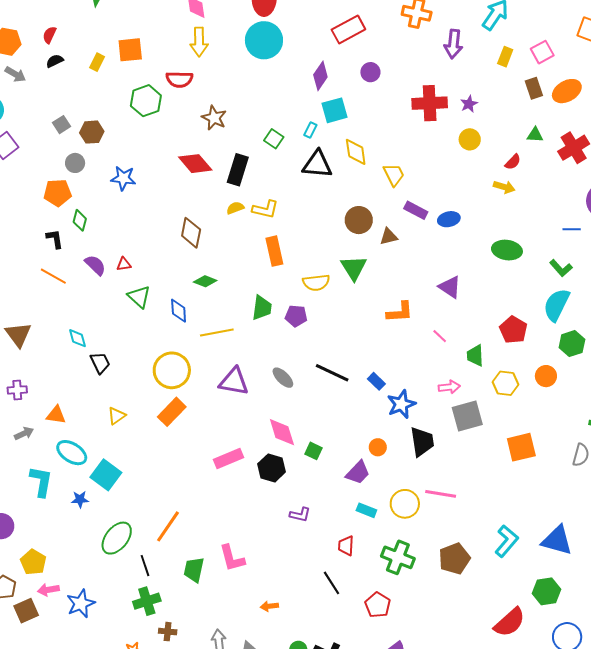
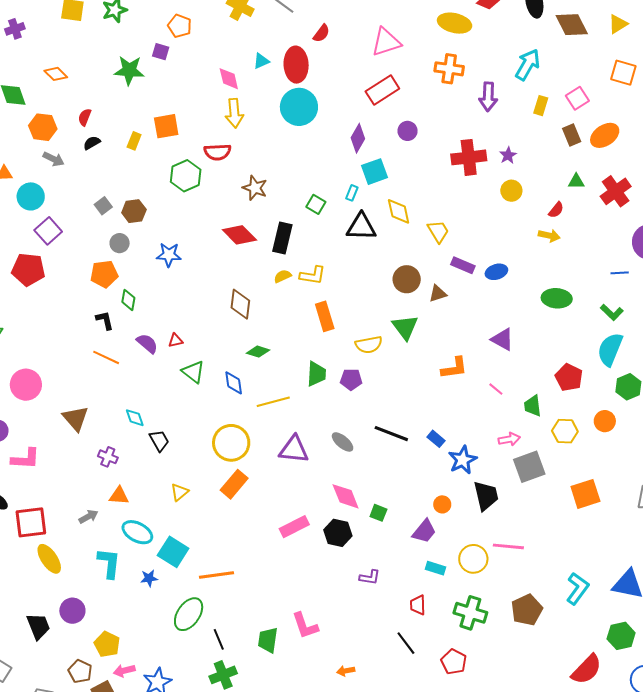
purple cross: (17, 390) -> (108, 457), moved, turned 30
orange line: (168, 526) -> (216, 575), moved, turned 52

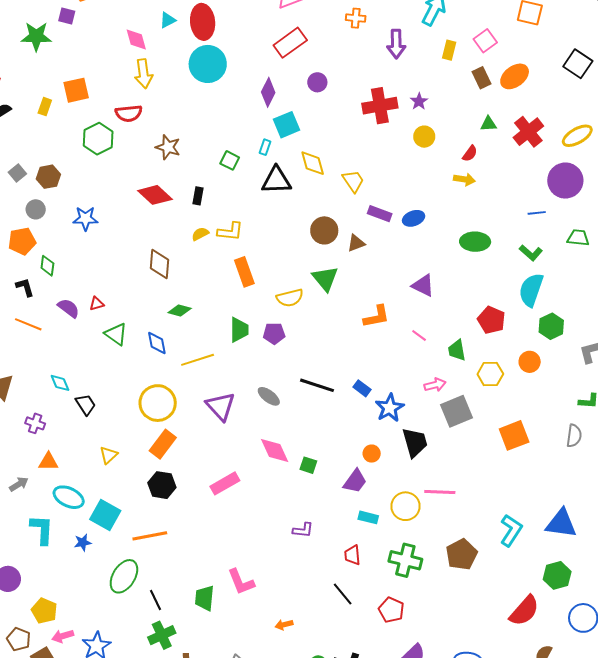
orange cross: (449, 69) -> (356, 18), size x0.7
black rectangle: (282, 238) -> (198, 196), size x0.6
purple triangle: (294, 449) -> (221, 406), turned 44
black hexagon: (338, 533) -> (162, 485), moved

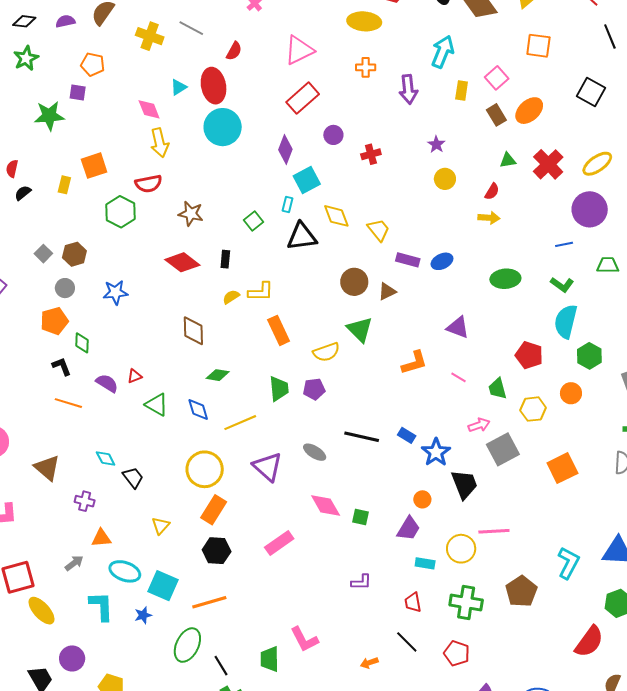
red cross: (380, 106) -> (371, 154), moved, size x0.6
green square: (230, 160) -> (254, 221), turned 30
orange arrow: (284, 625) -> (369, 663), moved

